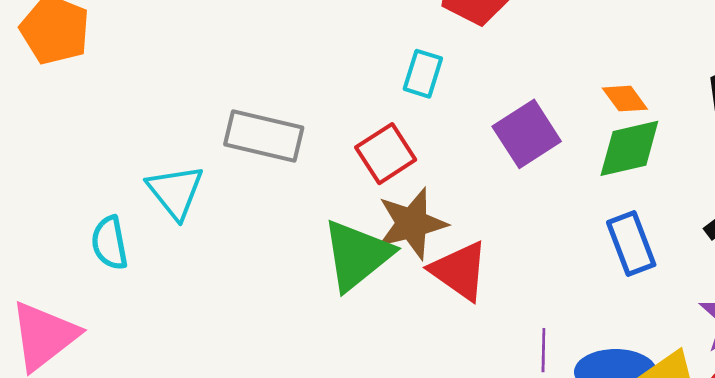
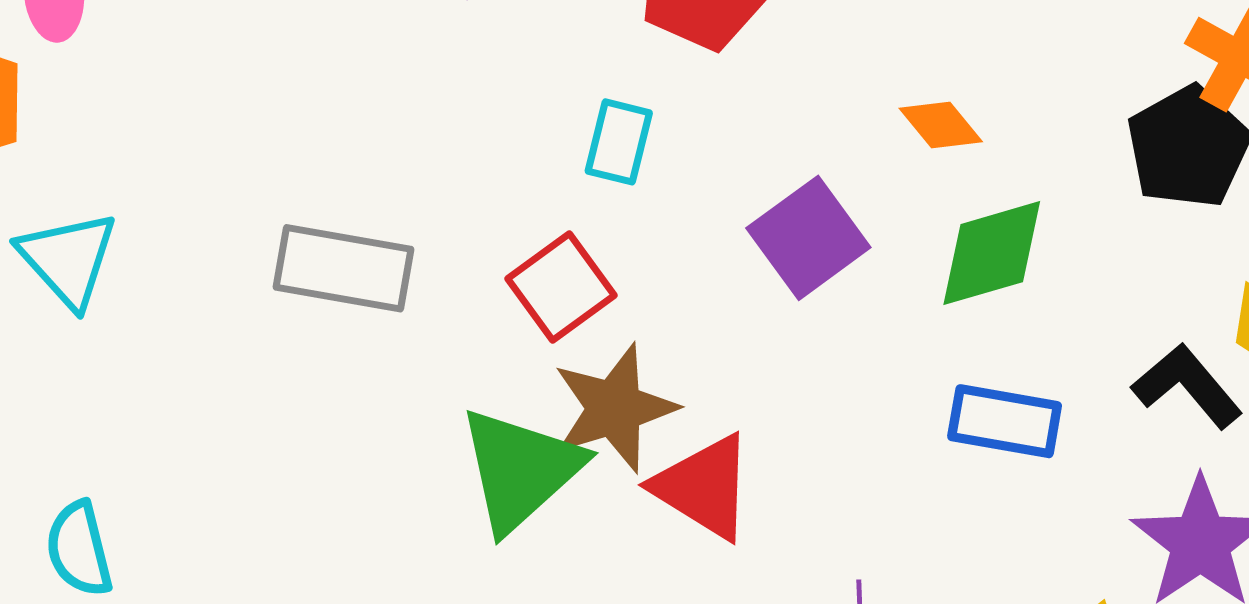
orange diamond: (625, 99) -> (941, 125), moved
cyan triangle: (175, 192) -> (68, 259), moved
cyan semicircle: (110, 243) -> (79, 549), moved
blue rectangle: (631, 244) -> (1005, 421), turned -56

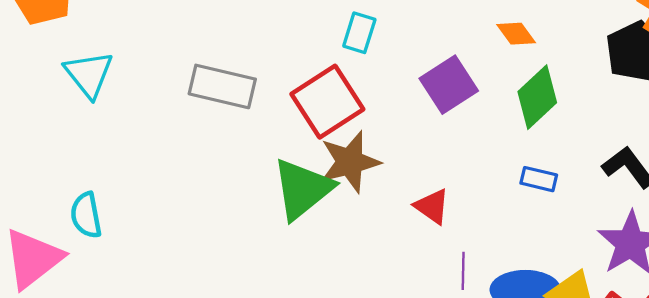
green diamond: (992, 253) -> (537, 97), turned -30
red square: (561, 287) -> (327, 102), size x1.4
blue rectangle: (1005, 421) -> (539, 179), size x0.7
red triangle: (704, 487) -> (432, 206), moved, size x0.7

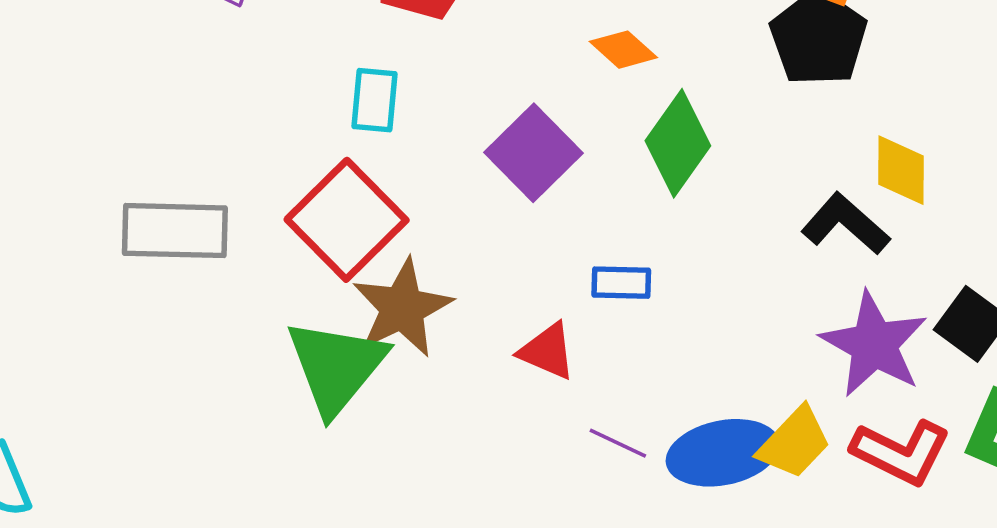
blue rectangle: (539, 179) -> (621, 283), moved
purple line: (463, 271) -> (618, 443), turned -54

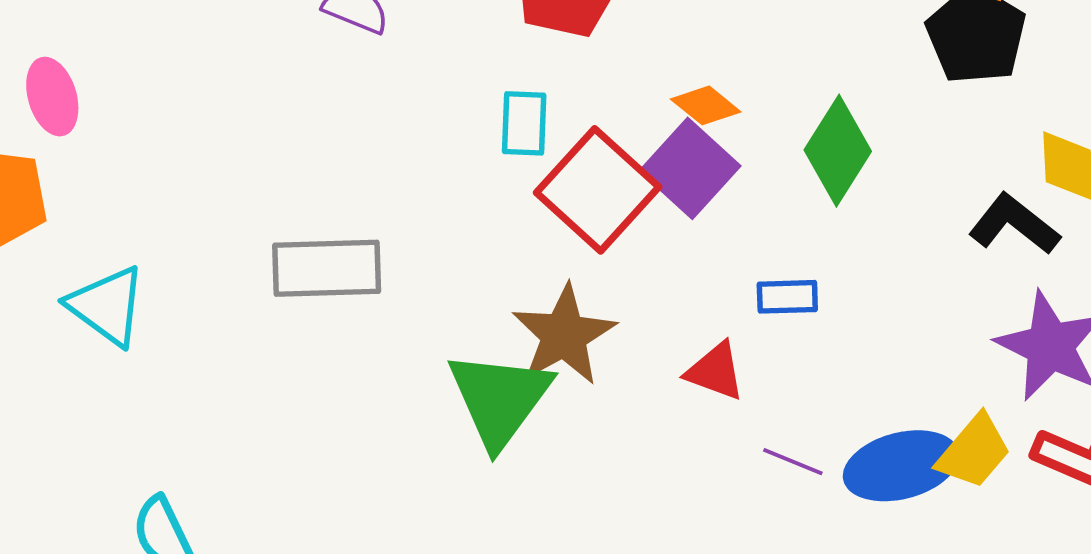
orange diamond: (623, 50) -> (706, 105), moved
red square: (347, 220) -> (598, 190), moved

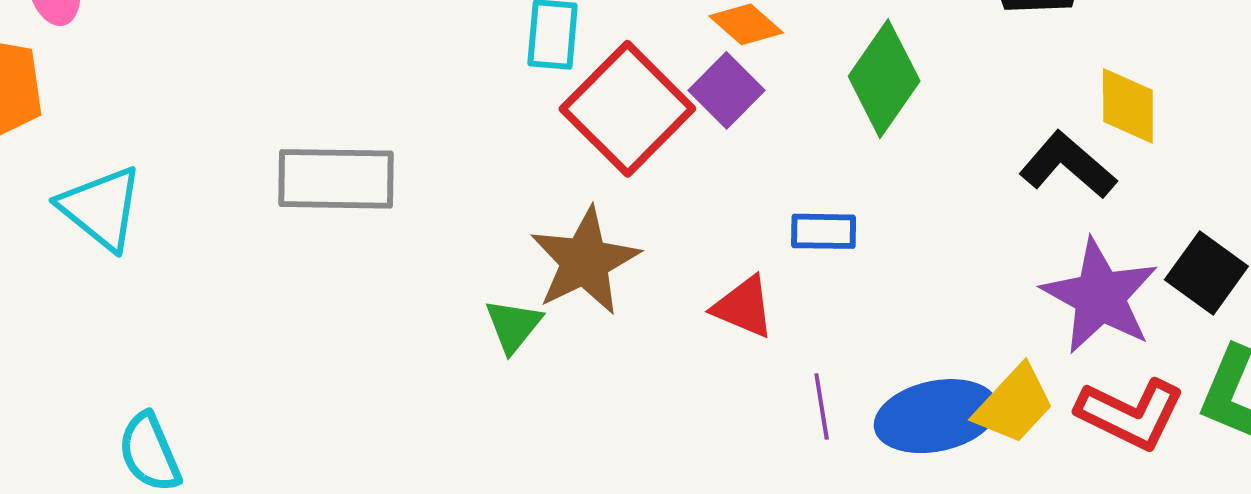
purple square: (690, 168) -> (726, 90), size x0.7
green triangle: (500, 399) -> (513, 326), size x0.5
purple line: (793, 462) -> (822, 407), turned 56

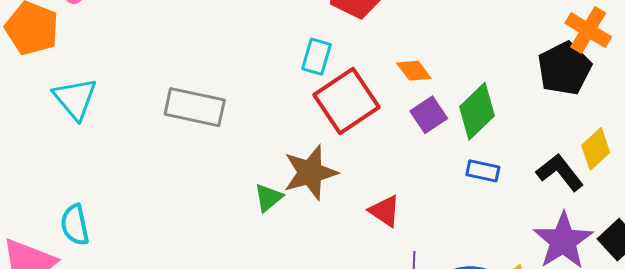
purple square: (726, 90) -> (429, 115), moved
yellow diamond: (1128, 106) -> (596, 149), turned 36
blue rectangle: (824, 231) -> (483, 171), moved

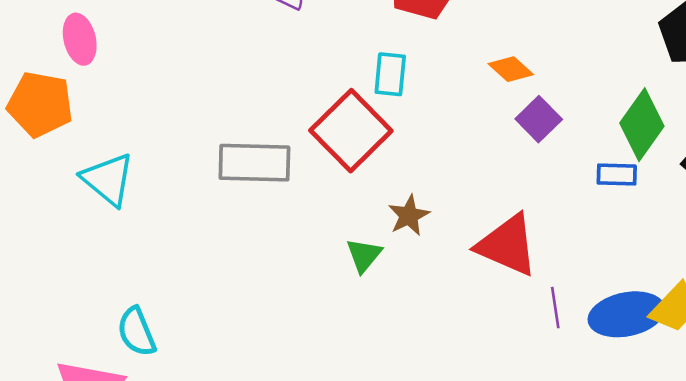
red square: (346, 101) -> (351, 131), moved
green diamond: (477, 111) -> (642, 125), moved
brown star: (310, 173) -> (409, 215), size x0.6
red triangle: (385, 211) -> (507, 245), size x1.6

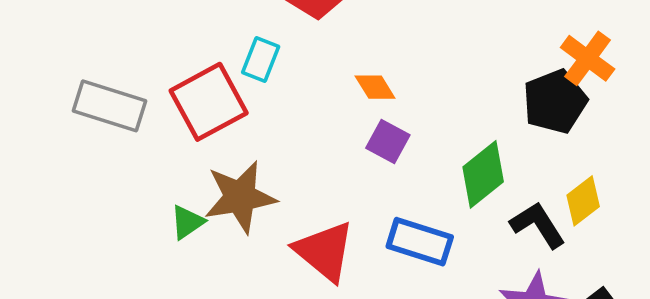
purple square: (539, 119) -> (388, 141), turned -33
blue rectangle: (617, 175) -> (420, 242), moved, size x1.6
brown star: (409, 215) -> (240, 197), size x1.8

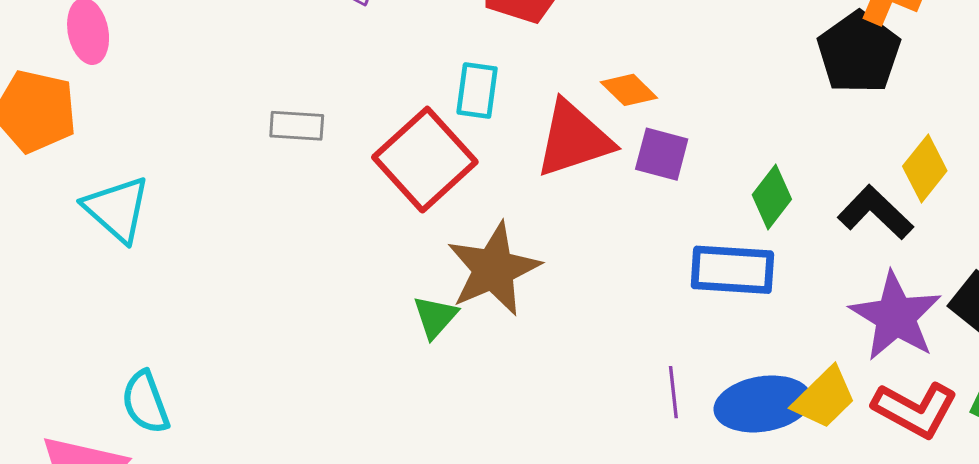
gray rectangle: (110, 106) -> (297, 126), moved, size x0.6
green diamond: (483, 174) -> (772, 197), moved, size x0.7
red triangle: (325, 251) -> (574, 139), moved, turned -44

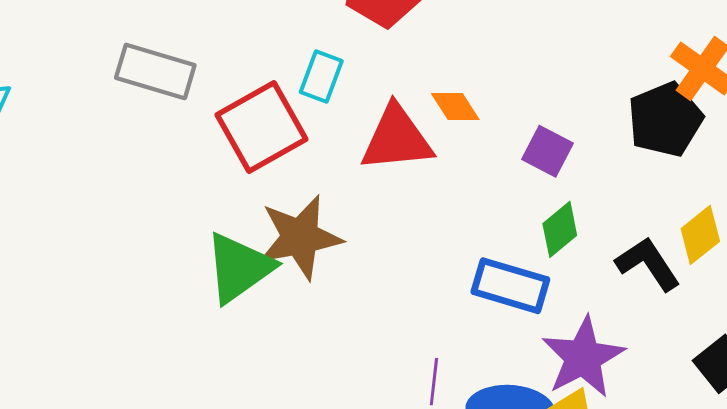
gray rectangle: (297, 126) -> (155, 72), size x1.6
purple square: (662, 154) -> (547, 151), moved
purple star: (896, 316) -> (583, 357), moved
green triangle: (435, 317) -> (239, 268), size x1.8

